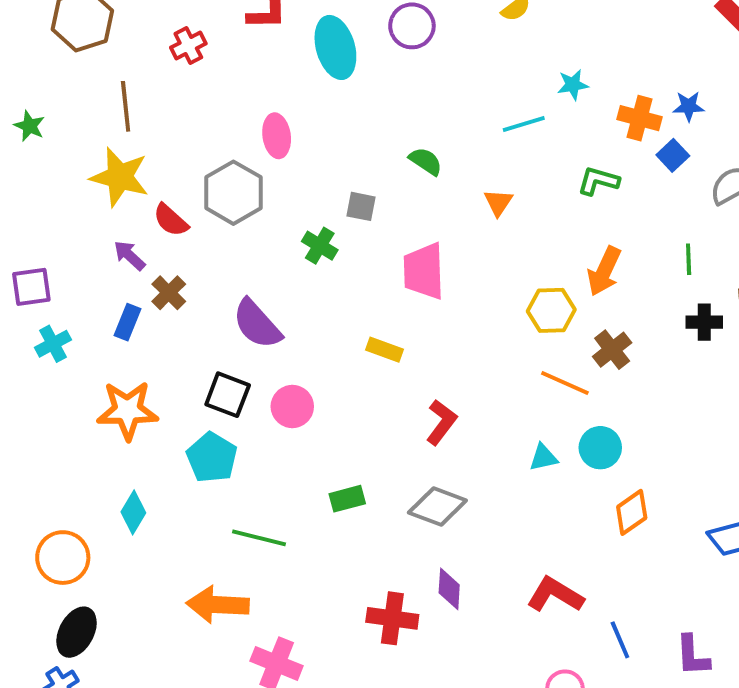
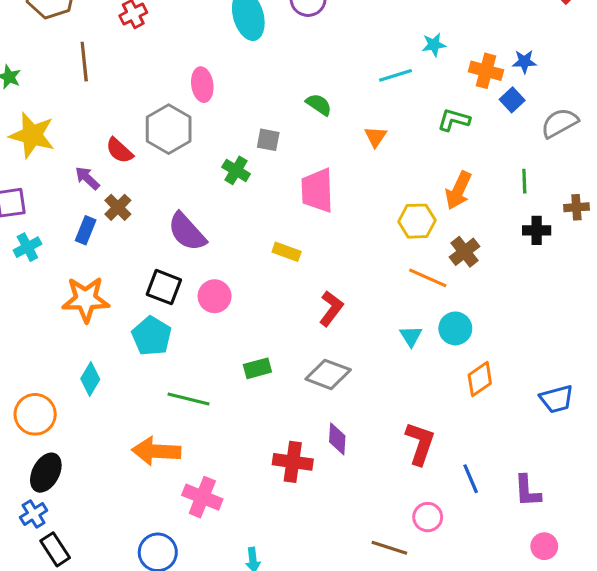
yellow star: (120, 177) -> (32, 135), moved
cyan triangle: (543, 457) -> (411, 336), turned -50
red L-shape: (555, 595) -> (420, 443), turned 78

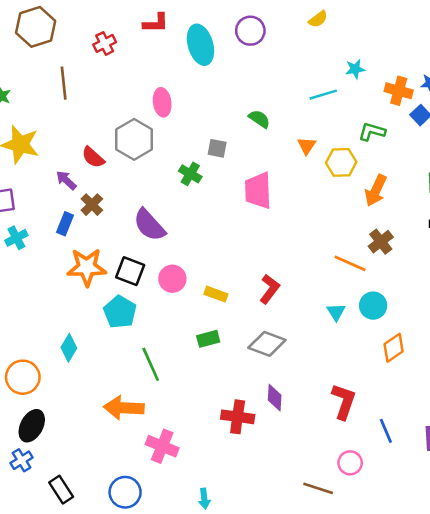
yellow hexagon: (417, 221) -> (341, 162), moved
yellow rectangle: (287, 252) -> (216, 294), moved
orange star: (86, 299) -> (87, 267), moved
green line: (188, 399) -> (151, 364), turned 52
black rectangle: (55, 549) -> (61, 490), moved

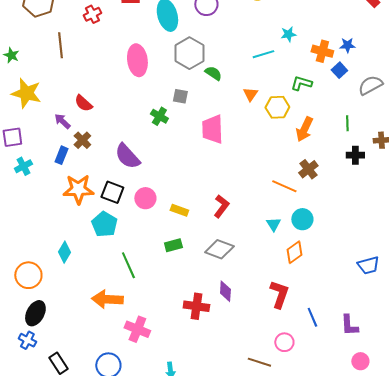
pink ellipse: (162, 102) -> (137, 60), size x1.4
gray hexagon: (134, 139) -> (189, 53), moved
orange diamond: (394, 348) -> (294, 252), moved
blue cross: (22, 460) -> (27, 340), turned -30

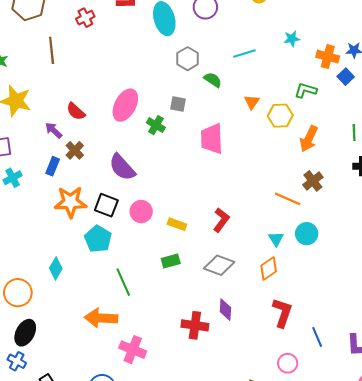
gray hexagon: (189, 53) -> (188, 59), size x0.7
cyan line: (263, 54) -> (244, 53), moved
pink ellipse: (137, 60) -> (125, 105), moved, turned 36
orange diamond: (294, 252) -> (269, 268), moved

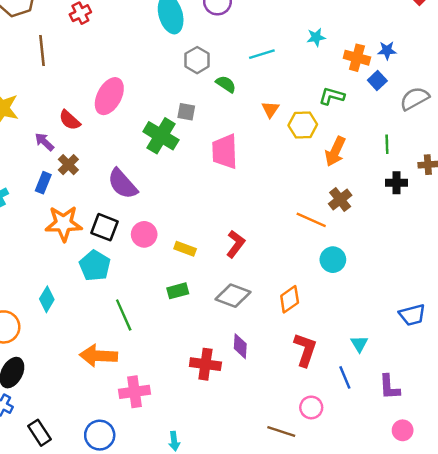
pink ellipse: (125, 105) -> (109, 96), moved
green cross: (156, 125) -> (161, 136), size x1.6
cyan triangle: (276, 239) -> (359, 344), moved
pink cross: (133, 350) -> (135, 392), turned -30

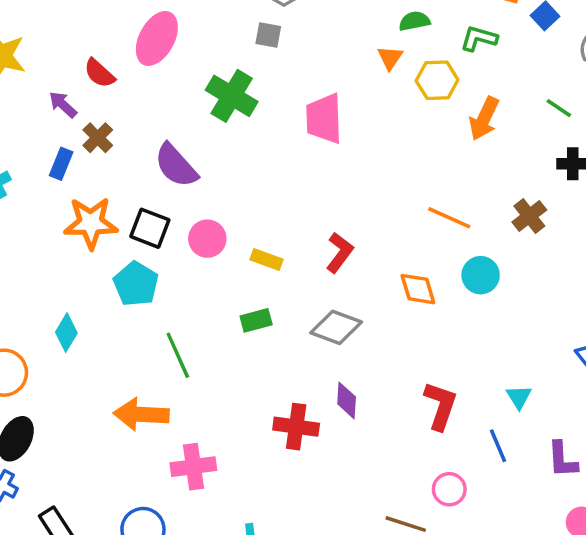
green semicircle: (226, 84) -> (414, 21), moved, turned -45
gray square: (186, 112) -> (268, 35), moved
green line: (387, 144) -> (559, 108), turned -54
brown cross: (340, 200) -> (529, 216), moved
orange diamond: (290, 299) -> (418, 289), moved, turned -72

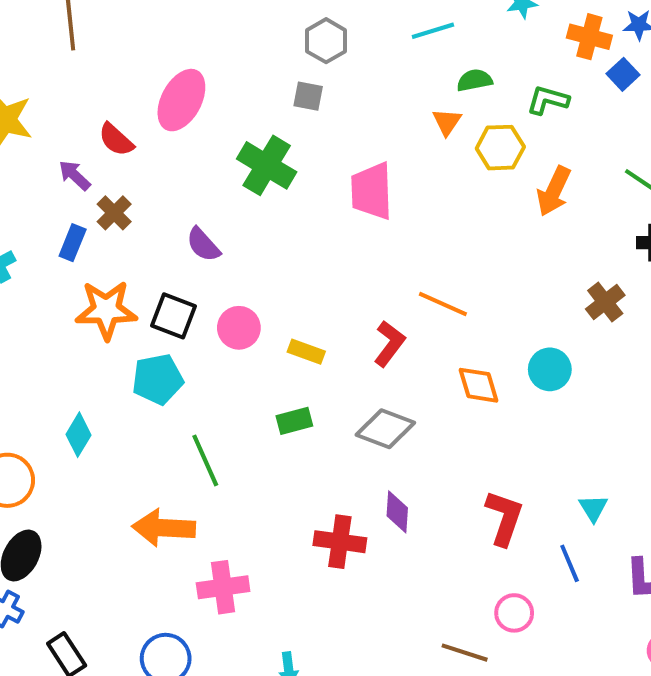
purple semicircle: (176, 166) -> (203, 245), size x0.7
orange line: (449, 218) -> (443, 304), moved
cyan pentagon: (136, 284) -> (158, 379), turned 30

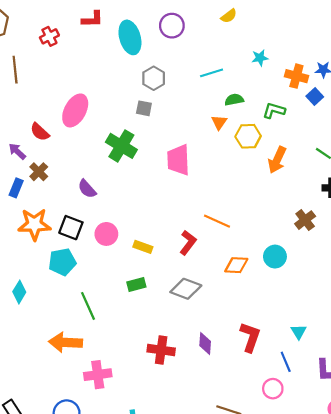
orange diamond: (478, 385) -> (236, 265), turned -70
purple diamond: (397, 512) -> (205, 344), moved
pink circle: (514, 613) -> (273, 389), moved

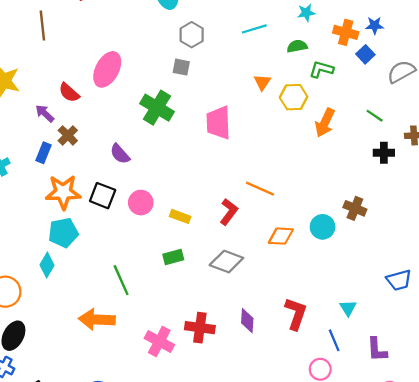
green semicircle: (234, 100) -> (297, 46), moved
brown cross: (305, 220) -> (355, 208), moved, turned -30
cyan pentagon: (62, 262) -> (63, 233), moved
pink cross: (98, 375) -> (159, 341), moved, turned 36

